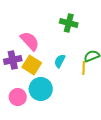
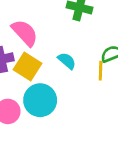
cyan semicircle: (60, 61) -> (67, 61), turned 104

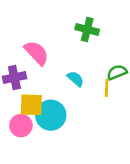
yellow square: (27, 66) -> (31, 105), moved, turned -30

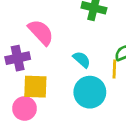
cyan circle: (51, 115) -> (90, 92), moved

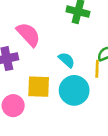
yellow square: (35, 87) -> (39, 87), moved

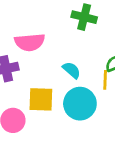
pink semicircle: (28, 34) -> (30, 42), turned 128

